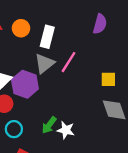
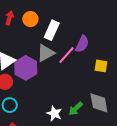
purple semicircle: (100, 24) -> (82, 44), moved
yellow square: (108, 79) -> (101, 66), moved
green arrow: (49, 125) -> (76, 109), moved

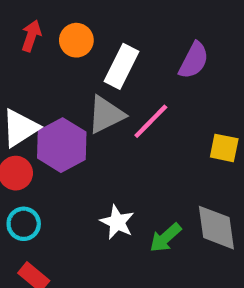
purple semicircle: (82, 44) -> (194, 60), moved
white star: (54, 113) -> (117, 222), moved

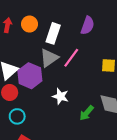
white star: (117, 222) -> (60, 96), moved

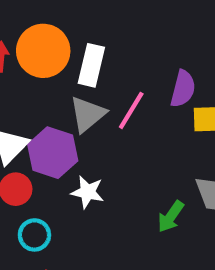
orange circle: (29, 24) -> (43, 51), size x1.6
purple semicircle: (88, 25) -> (183, 89), moved
white star: (60, 96) -> (88, 192), moved

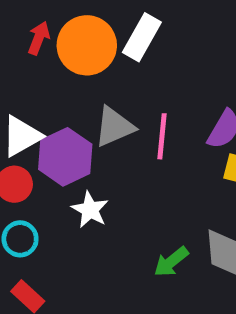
white rectangle: (91, 65) -> (142, 37), moved
pink line: (131, 110) -> (162, 136), turned -42

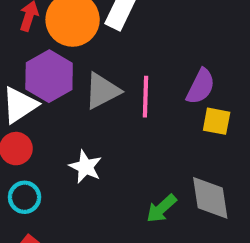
purple hexagon: (65, 157) -> (49, 76), moved

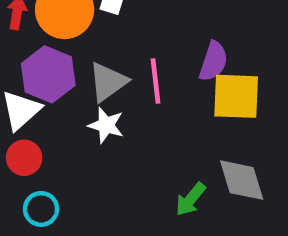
yellow square: (217, 121) -> (236, 96), size x1.6
white star: (85, 167) -> (106, 125), moved

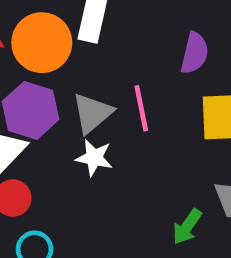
purple semicircle: (213, 61) -> (194, 53), moved

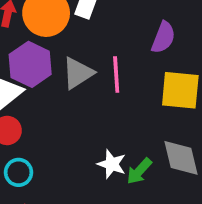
white star: (94, 158) -> (112, 164), moved

